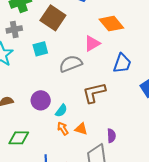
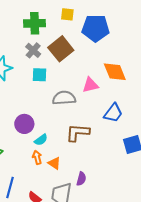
gray cross: (14, 29) -> (33, 50), moved, turned 35

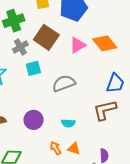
gray cross: (33, 50) -> (20, 47), turned 35
pink triangle: (90, 85) -> (78, 45), moved
brown L-shape: (78, 133) -> (105, 110), moved
cyan semicircle: (41, 140) -> (68, 123), moved, turned 56

